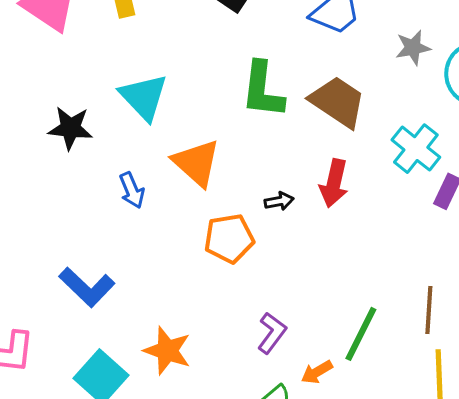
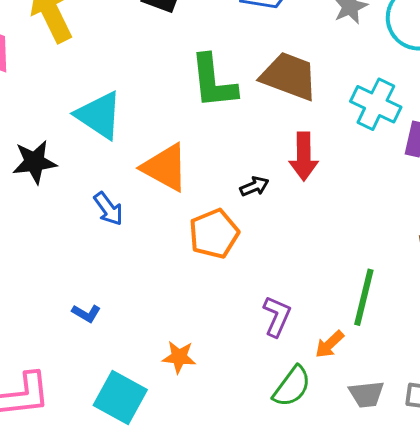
blue L-shape: (87, 287) -> (86, 313), size x0.5
orange star: (167, 351) -> (179, 357), size x0.7

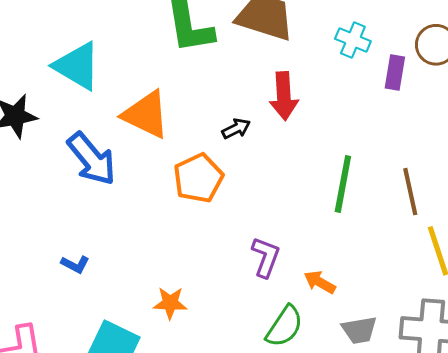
cyan cross: (376, 104) -> (353, 40), size x0.7
blue arrow: (108, 209) -> (92, 159), size x1.6
green line: (364, 297) -> (343, 184), moved
orange arrow: (330, 344) -> (320, 282), turned 76

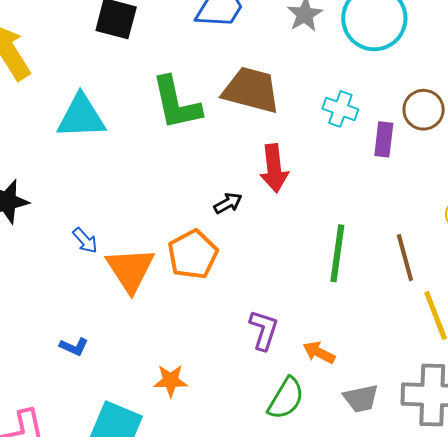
cyan triangle: (77, 66) -> (81, 117), moved, turned -30
orange triangle: (146, 115) -> (130, 270), moved, turned 34
blue arrow: (92, 159) -> (85, 240), size x0.5

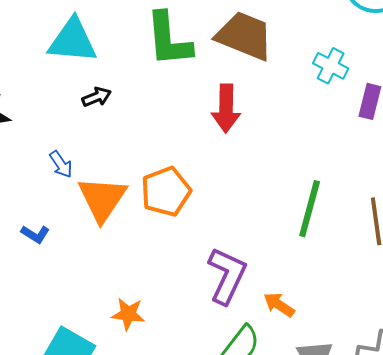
red arrow: (274, 168) -> (226, 108), moved
black arrow: (228, 203) -> (97, 97), moved
purple L-shape: (264, 330) -> (227, 276), size x1.4
blue L-shape: (74, 347) -> (35, 234), moved

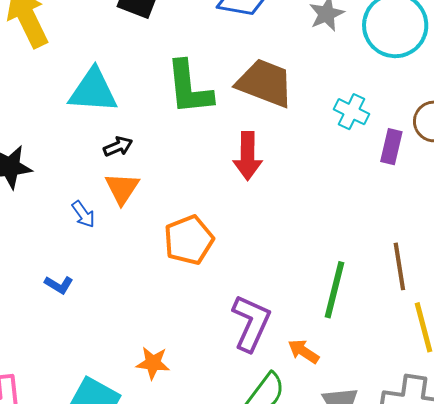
orange triangle: (102, 199) -> (122, 188), moved, size x0.7
green line: (310, 209) -> (334, 290), moved

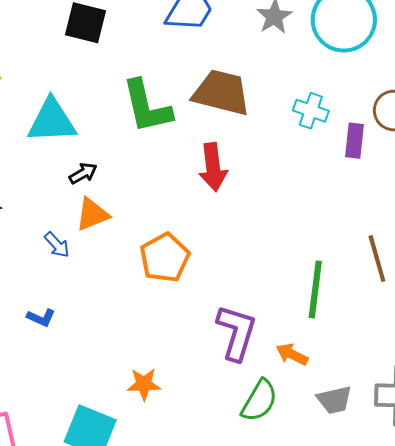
orange triangle: (122, 188) -> (92, 214), turned 42

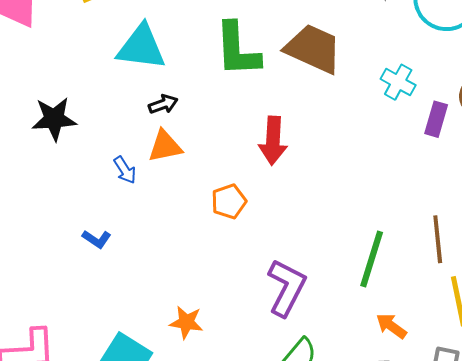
red arrow: (213, 167) -> (273, 141), moved
orange pentagon: (165, 258) -> (229, 201), size x0.7
orange arrow: (292, 354) -> (391, 326), moved

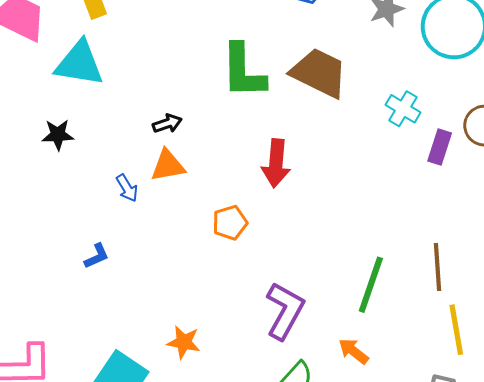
cyan triangle: (141, 47) -> (79, 63), moved
black star: (54, 119) -> (58, 135), size x0.7
blue L-shape: (97, 239) -> (97, 256), turned -60
orange arrow: (391, 326) -> (353, 351), moved

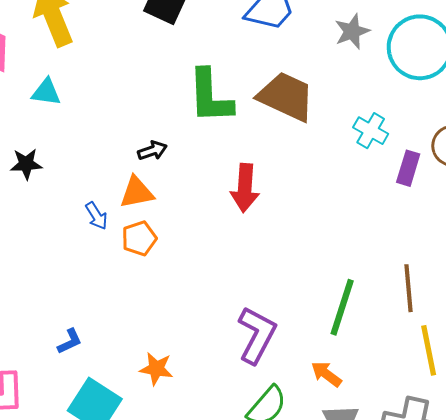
cyan triangle: (79, 63) -> (46, 92), size x0.6
black arrow: (167, 123) -> (152, 151), moved
orange pentagon: (230, 223) -> (139, 238), moved
blue L-shape: (97, 256) -> (70, 341), moved

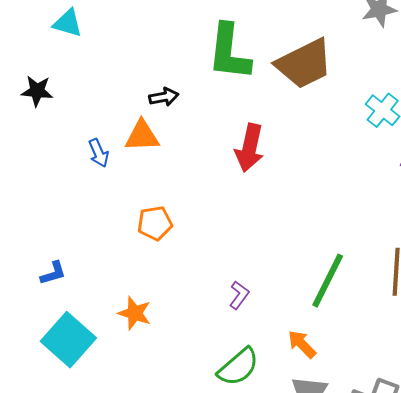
brown trapezoid: (286, 96) -> (304, 64), turned 120
orange pentagon: (139, 238) -> (155, 223), moved
purple L-shape: (257, 335) -> (239, 295), size x0.5

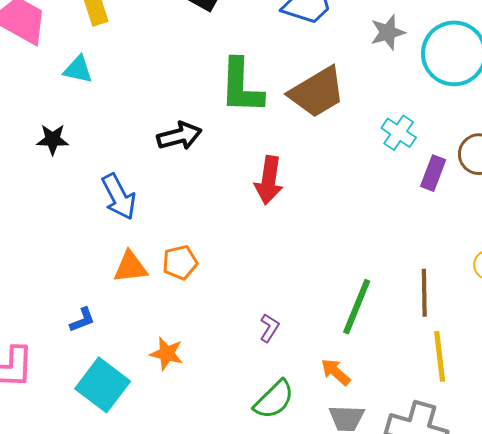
black arrow: (164, 97) -> (179, 136), size x1.5
orange triangle: (142, 136) -> (130, 267), moved
blue arrow: (99, 153) -> (119, 197), size x1.6

